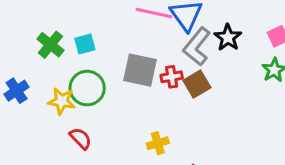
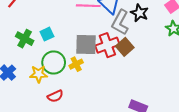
red cross: (172, 77) -> (107, 45), size x1.6
red semicircle: (81, 138) -> (55, 96), turned 119
yellow cross: (158, 143) -> (76, 64), moved

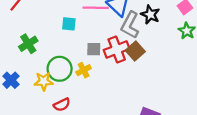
cyan square: (47, 34) -> (69, 24), moved, turned 32
green cross: (25, 39) -> (28, 44), turned 30
gray square: (86, 45) -> (94, 49), size x0.6

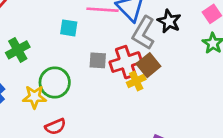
yellow cross: (84, 70) -> (136, 81), moved

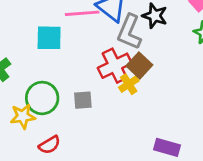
cyan square: (69, 28) -> (49, 38), size x1.4
gray square: (98, 60) -> (83, 100), moved

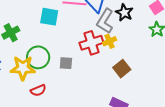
brown square: (139, 65) -> (122, 69), moved
yellow cross: (129, 84) -> (110, 41), moved
yellow star: (23, 116) -> (23, 68), size x1.4

